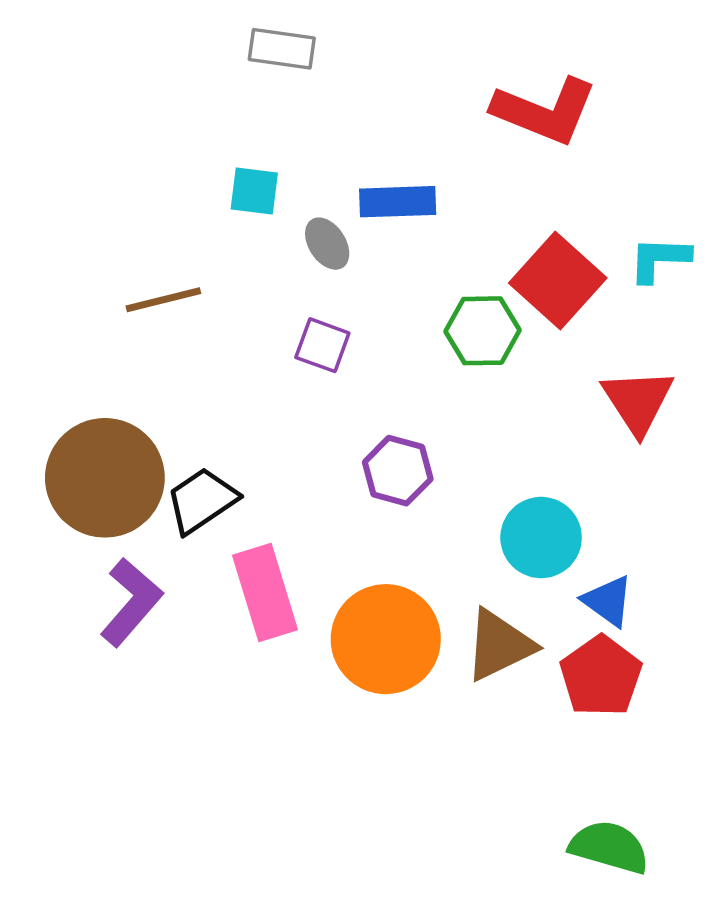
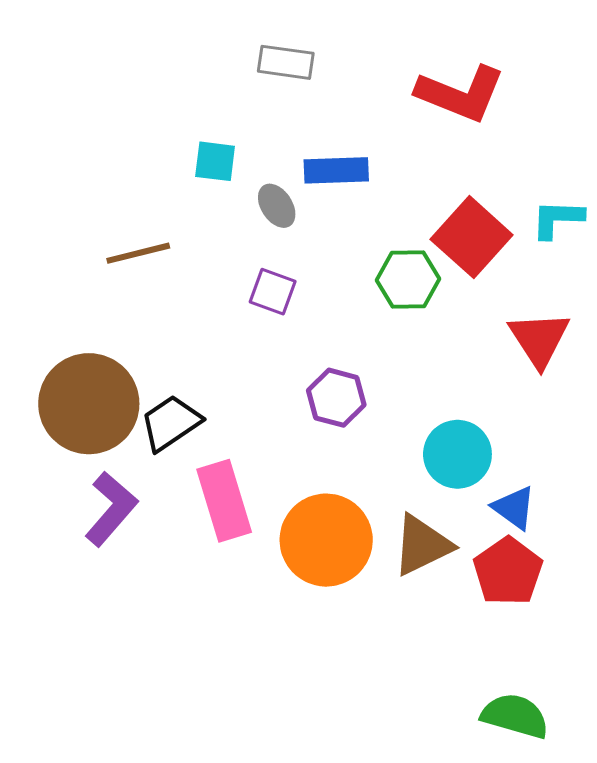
gray rectangle: (282, 49) -> (286, 62), moved

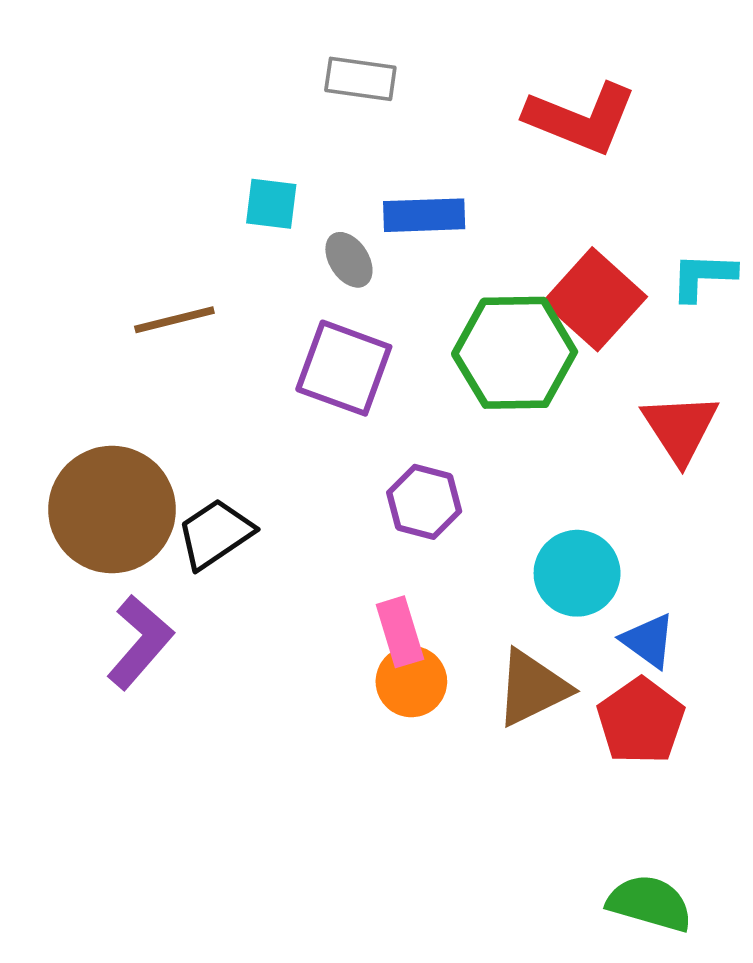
green hexagon: (408, 279) -> (515, 353), size x1.5
purple square: (273, 292) -> (344, 368), size x1.6
pink rectangle: (224, 501) -> (400, 632), moved, size x0.7
orange circle: (326, 540) -> (411, 682), size x0.6

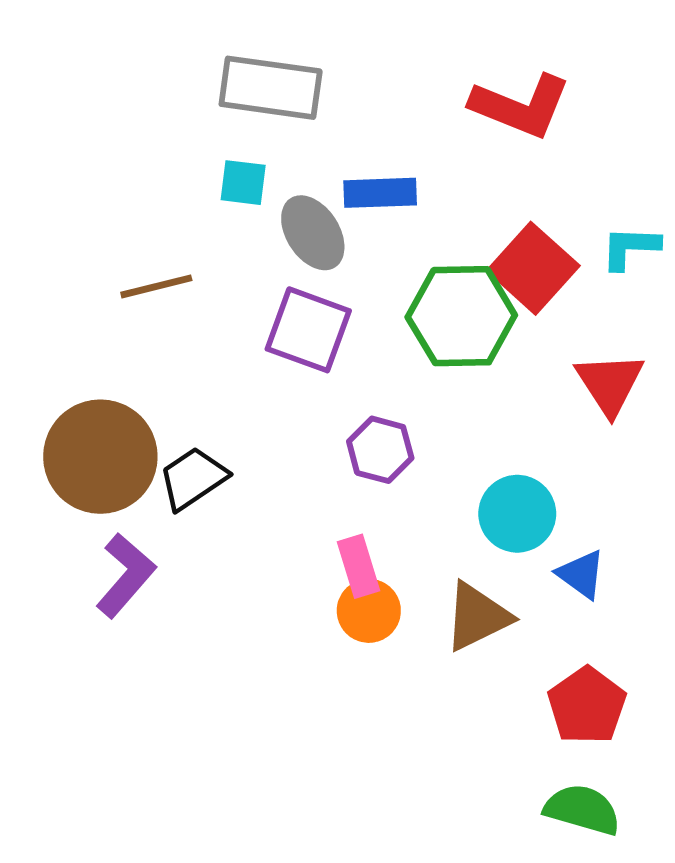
gray rectangle: (360, 79) -> (271, 88), moved, size x1.6
gray ellipse: (349, 260) -> (313, 233), size x1.5
red pentagon: (641, 721) -> (587, 706), moved

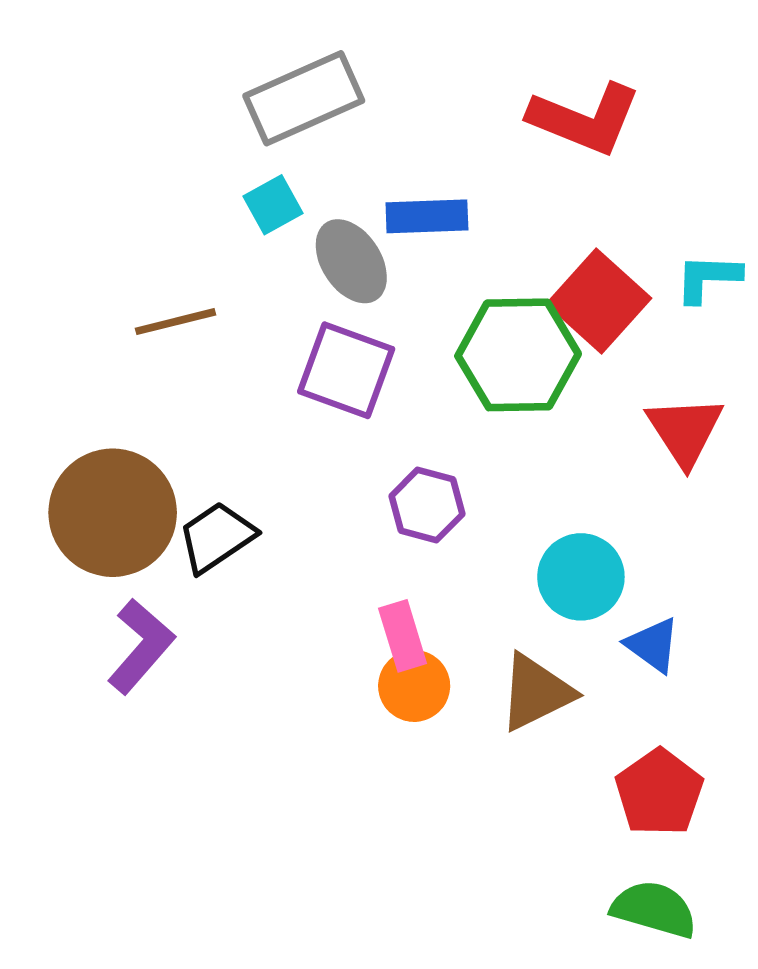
gray rectangle: (271, 88) -> (304, 98), turned -32
cyan square: (243, 183) -> (273, 205), turned -36

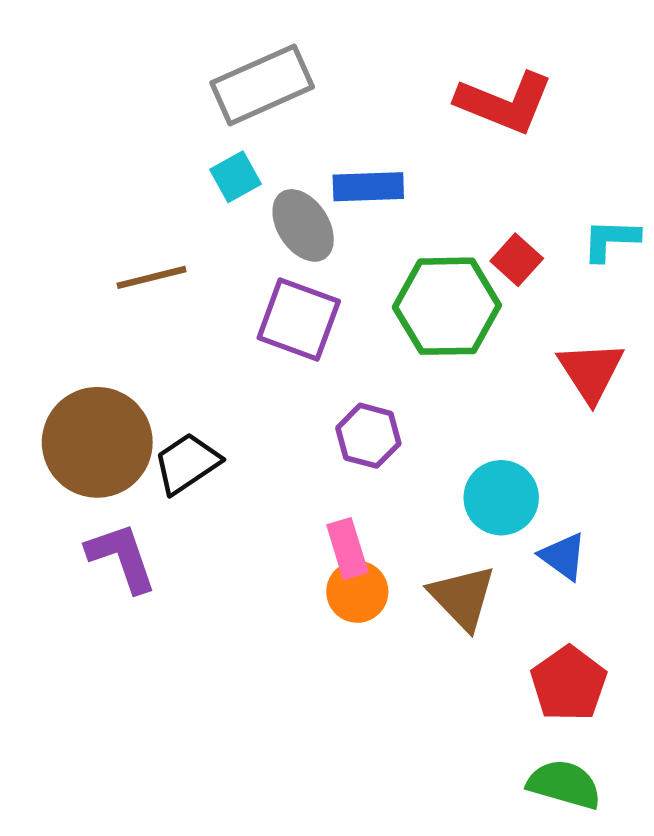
red square: (599, 301) -> (517, 260), size x0.6
purple L-shape: (141, 646) -> (122, 557), turned -60
brown triangle: (536, 692) -> (462, 597), turned -48

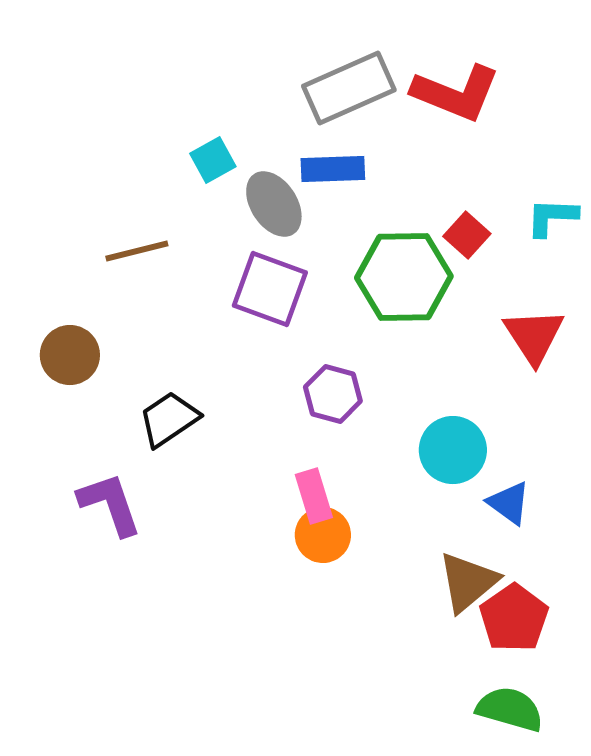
gray rectangle: (262, 85) -> (349, 88), moved
brown circle: (97, 442) -> (70, 355), moved, size x0.6
brown triangle: (462, 597) -> (468, 582), moved, turned 34

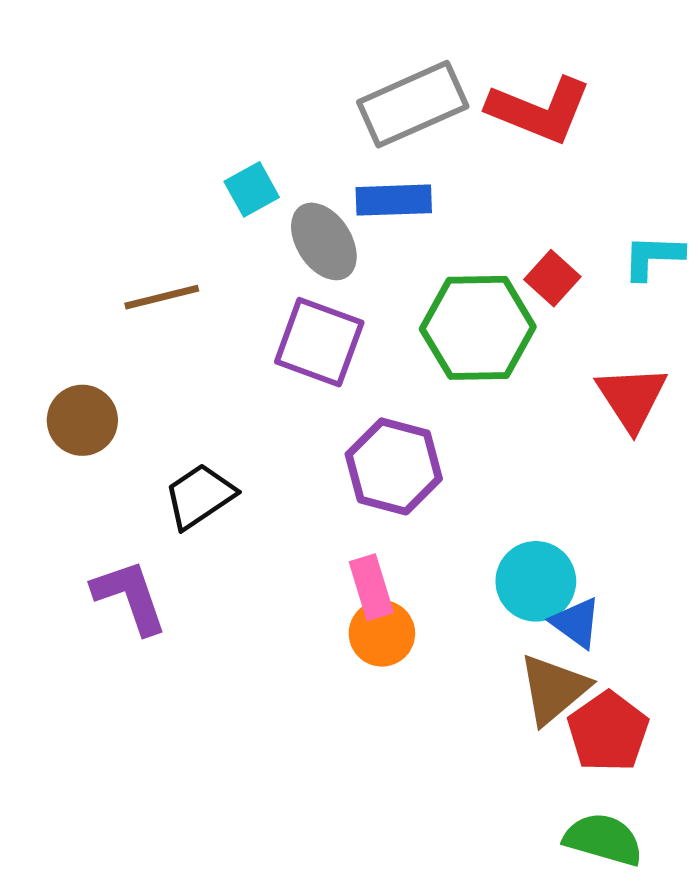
purple hexagon: (333, 394) -> (394, 466), size x1.4
cyan circle: (453, 450) -> (536, 581), moved
blue triangle: (509, 503) -> (576, 623), moved

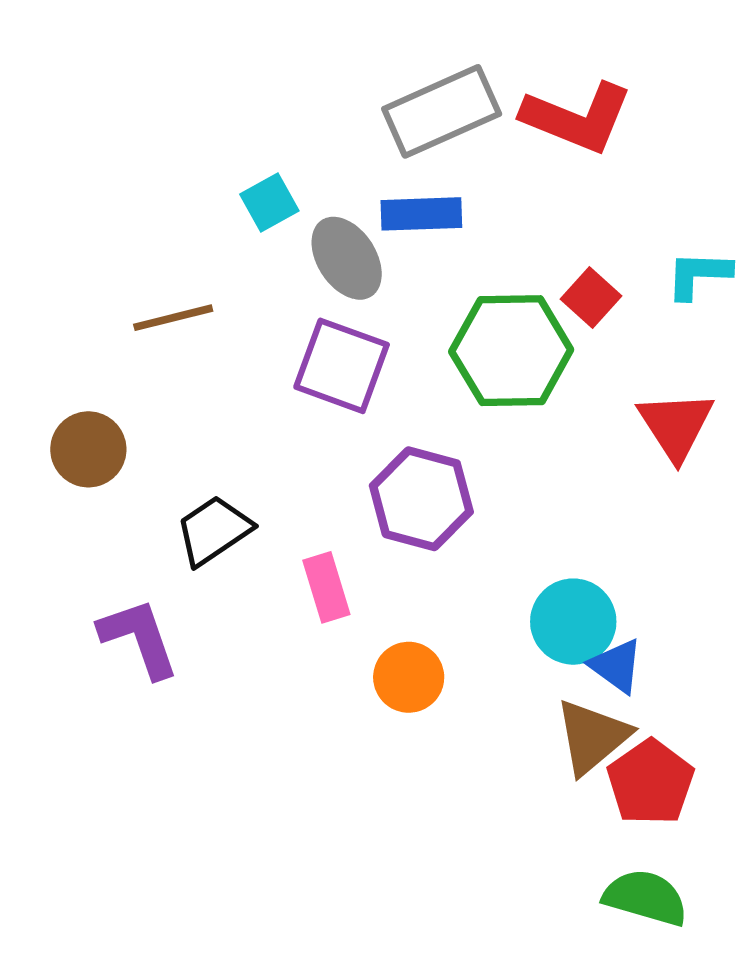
pink rectangle: (371, 587) -> (326, 587), moved

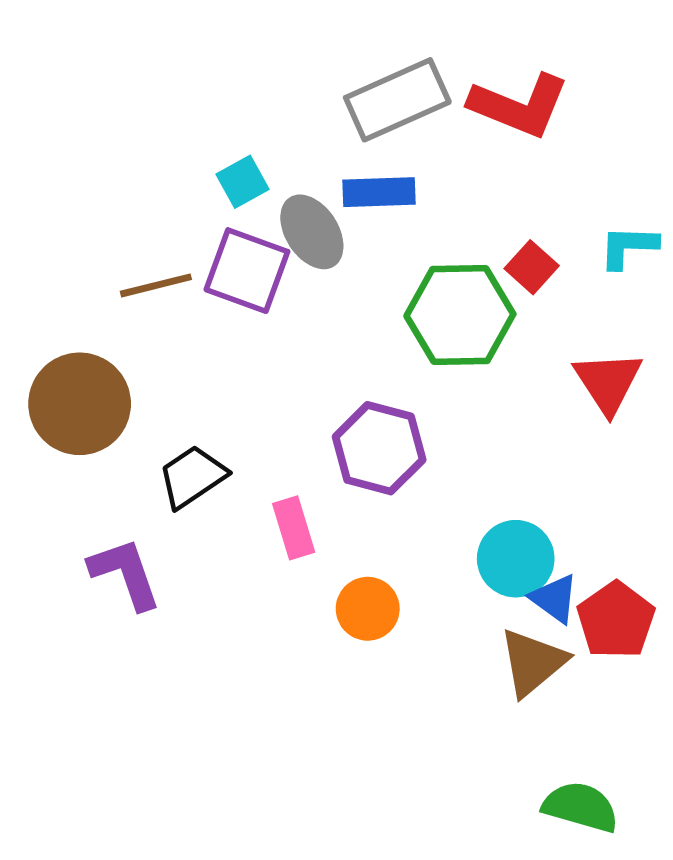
purple square: (342, 366) -> (247, 271), moved
brown circle: (88, 449) -> (80, 404), size x1.5
red pentagon: (650, 782) -> (616, 620), moved

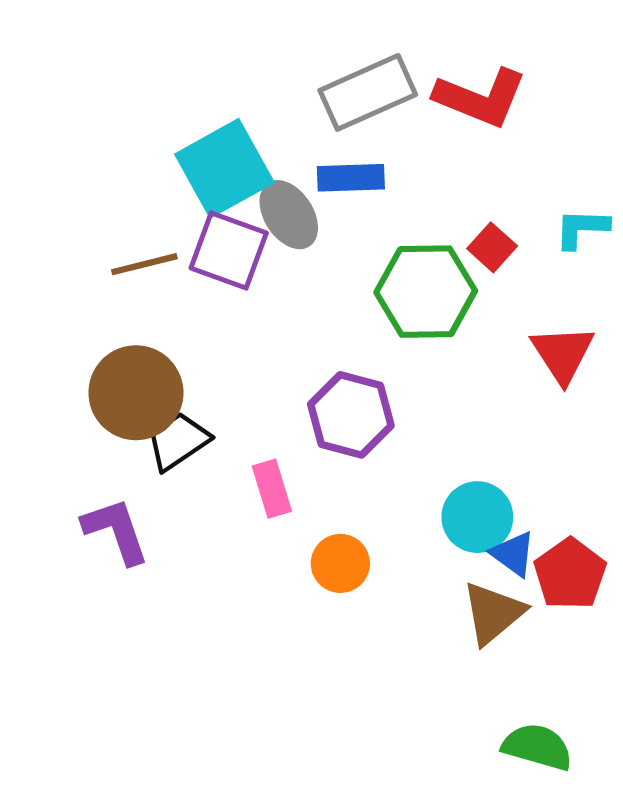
cyan square: (242, 182) -> (224, 168), size x2.0
brown circle: (80, 404) -> (136, 393), moved

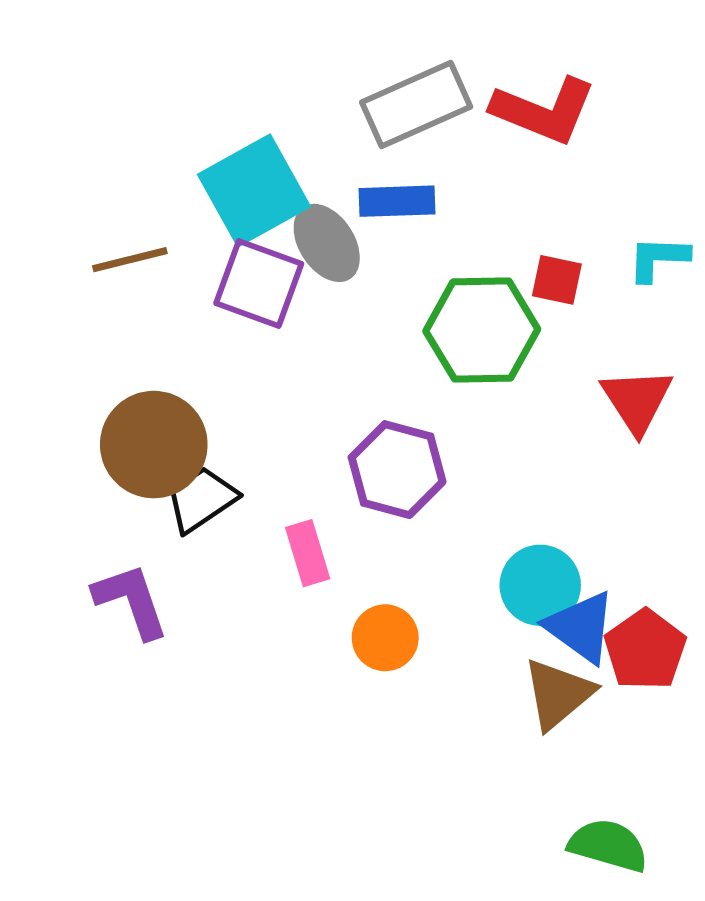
red square: (492, 247) -> (557, 280), turned -30
brown line: (144, 264) -> (130, 260), moved
blue triangle: (513, 554) -> (581, 627), size x1.4

